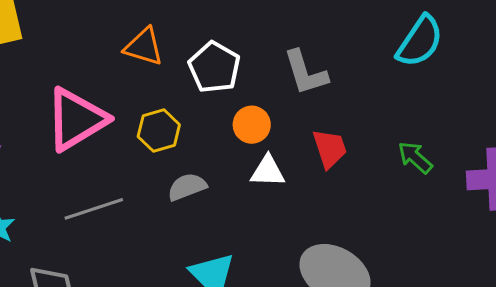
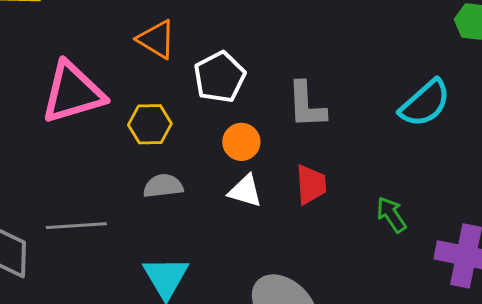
gray line: (94, 209) -> (76, 226), moved

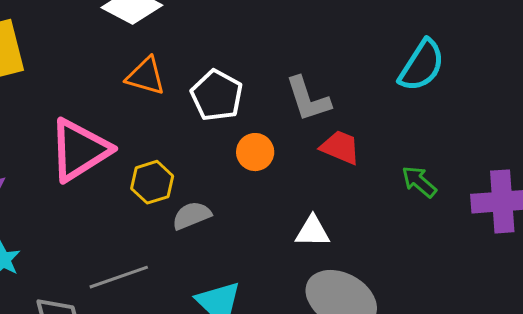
yellow hexagon: (150, 124) -> (152, 182), moved
red trapezoid: (311, 184) -> (340, 147), moved, turned -48
white triangle: (245, 191) -> (313, 231), moved

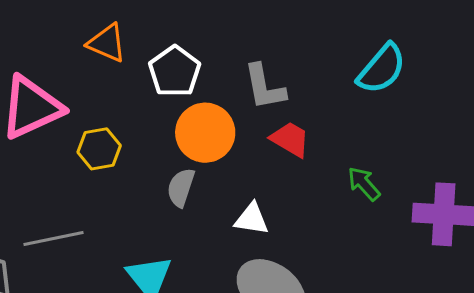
orange circle: (255, 152) -> (205, 133), size x1.6
gray semicircle: (192, 215) -> (181, 187), moved, turned -57

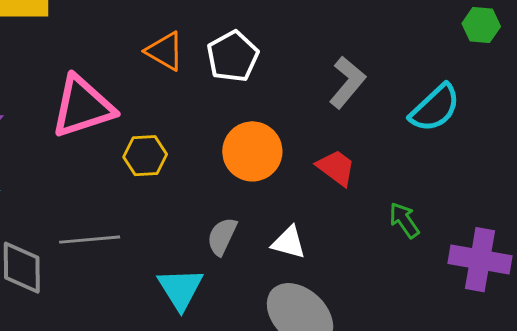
white pentagon: (175, 71) -> (233, 56), moved
gray L-shape: (265, 87) -> (347, 82), moved, turned -136
gray semicircle: (181, 187) -> (222, 236), moved

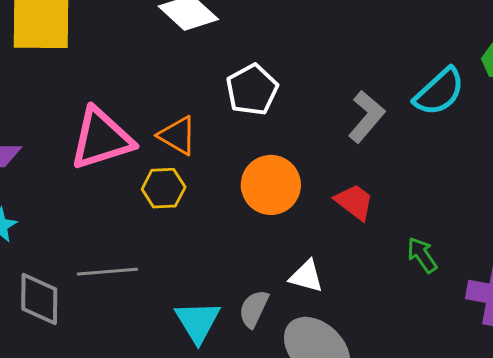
orange triangle: (165, 51) -> (177, 135), moved
cyan semicircle: (435, 108) -> (439, 92), moved
gray semicircle: (222, 236) -> (254, 309), moved

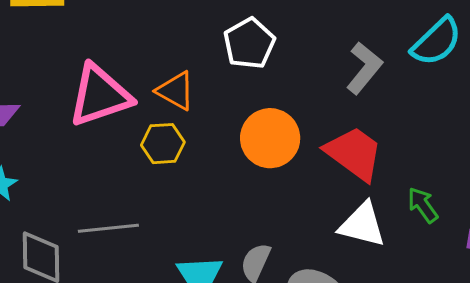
red trapezoid: (354, 202) -> (354, 153), size x1.5
white triangle: (306, 276) -> (362, 225), moved, size x1.4

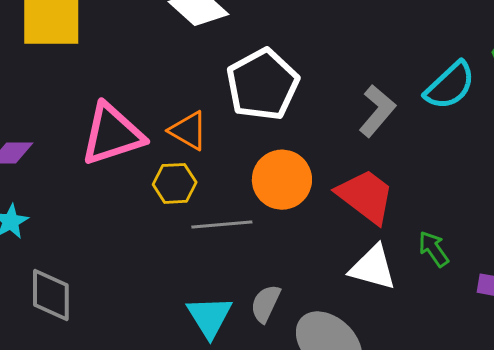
white pentagon: (249, 43) -> (263, 84), size x1.4
gray line: (108, 228) -> (222, 225), moved

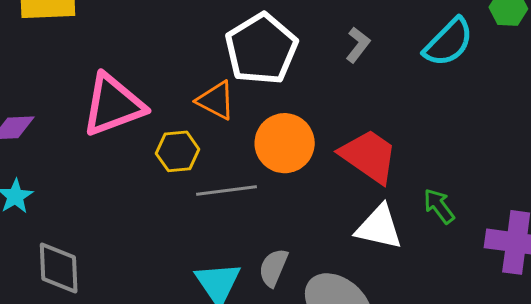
gray L-shape: (377, 111) -> (358, 45), moved, size x0.7
orange triangle: (188, 131) -> (216, 100), moved

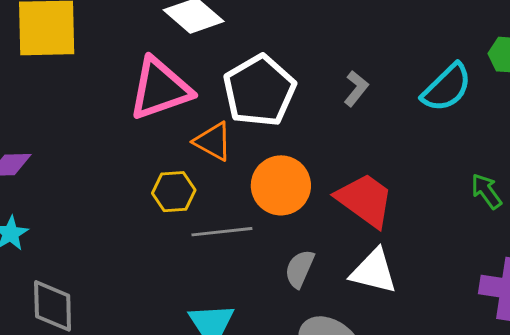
pink triangle: (113, 105) -> (160, 89), moved
green arrow: (439, 206) -> (486, 191), moved
gray semicircle: (273, 268) -> (300, 269), moved

